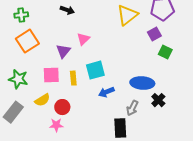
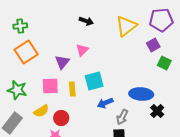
black arrow: (67, 10) -> (86, 21), moved
gray arrow: (132, 108) -> (122, 117), moved

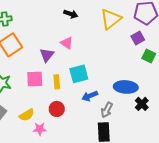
pink triangle: (82, 50) -> (67, 43), turned -40
yellow semicircle: (41, 111) -> (27, 115), moved
red circle: (61, 118) -> (57, 109), moved

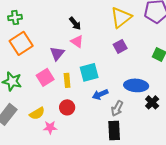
black arrow: (71, 14) -> (75, 23), moved, turned 32
purple square: (138, 38) -> (120, 46), moved
pink square: (35, 79) -> (45, 77), turned -30

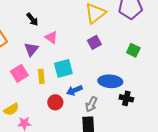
black arrow: (75, 23) -> (32, 19), moved
black cross: (152, 102) -> (126, 98), turned -32
red circle: (67, 107) -> (55, 102), moved

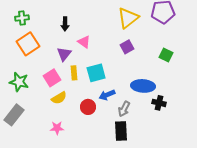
black arrow: (32, 19) -> (65, 24), turned 40
yellow rectangle: (41, 76) -> (74, 73), moved
yellow semicircle: (11, 109) -> (59, 98), moved

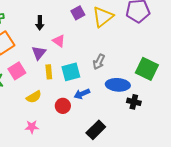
purple square: (127, 47) -> (78, 13), moved
green square: (166, 55) -> (147, 69), moved, size x1.6
pink square: (52, 78) -> (17, 71), moved
gray arrow: (124, 109) -> (99, 62), moved
black rectangle: (121, 131) -> (96, 130), turned 48

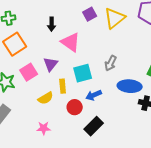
pink triangle: (59, 41) -> (71, 42), size x1.5
purple triangle: (39, 53) -> (51, 64), moved
yellow rectangle: (49, 72) -> (63, 86), moved
black rectangle: (96, 130) -> (94, 126), moved

